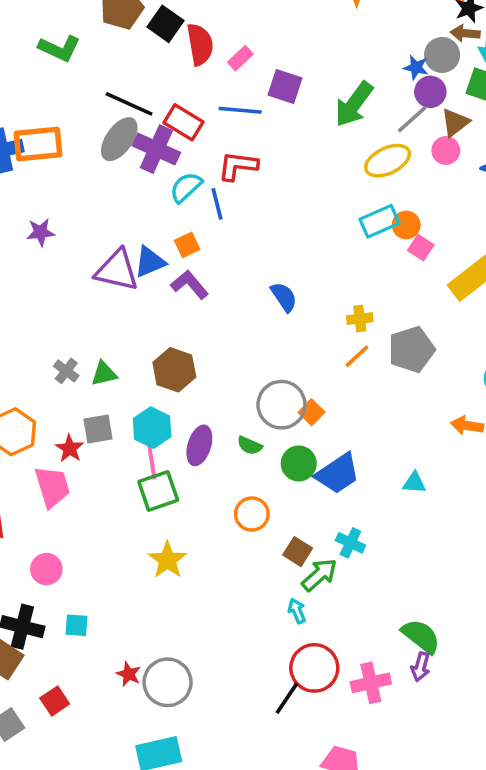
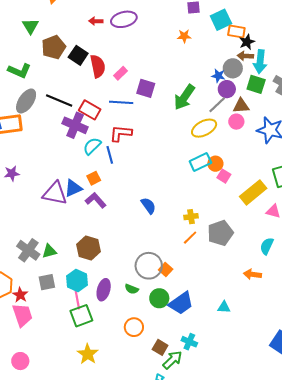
brown triangle: (455, 122) -> (241, 106), turned 36
gray ellipse: (119, 139) -> (26, 101), moved
gray cross: (66, 371) -> (28, 250), size x1.6
red star: (70, 448) -> (20, 295), moved

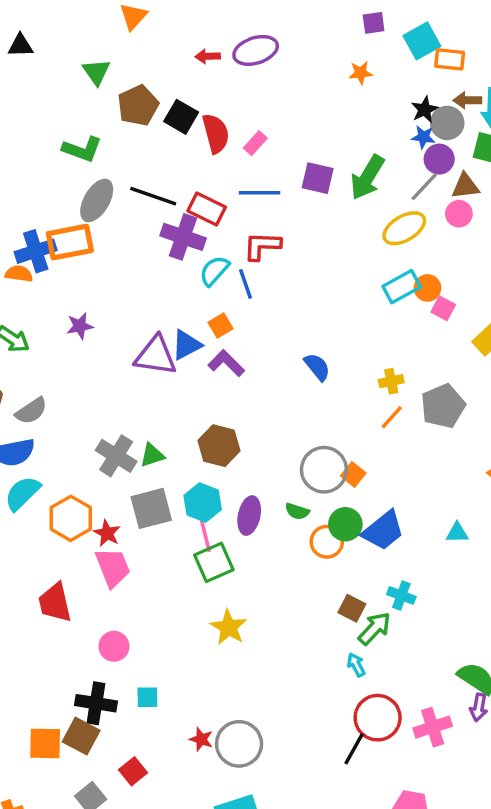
black star: (247, 42) -> (425, 110), moved
purple square: (146, 88) -> (318, 178), moved
gray square: (47, 282) -> (151, 508), size x1.4
orange circle: (134, 327) -> (327, 542), moved

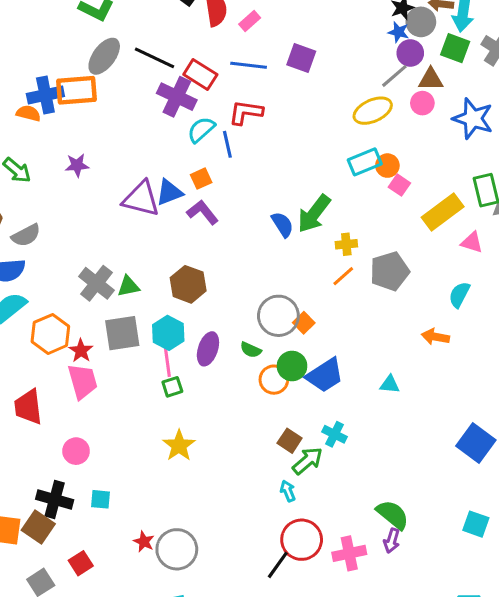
green arrow: (367, 177) -> (314, 214), moved
green square: (214, 562) -> (172, 387), size x0.6

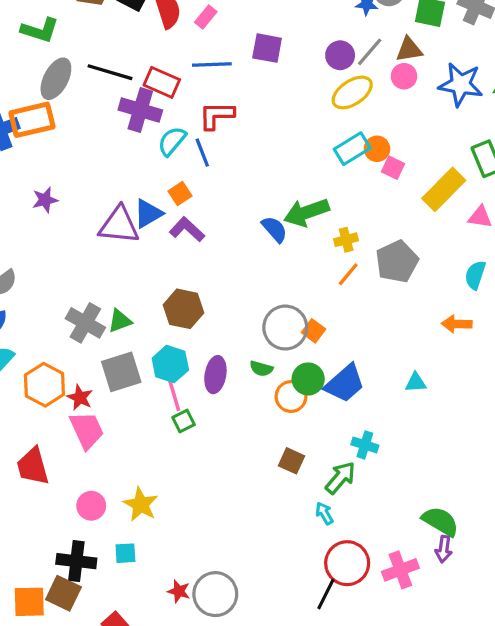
purple circle: (410, 53) -> (340, 55), moved
green arrow: (314, 214) -> (306, 212), turned 42
brown square: (290, 441) -> (292, 461), moved
yellow star: (179, 446) -> (141, 504), moved

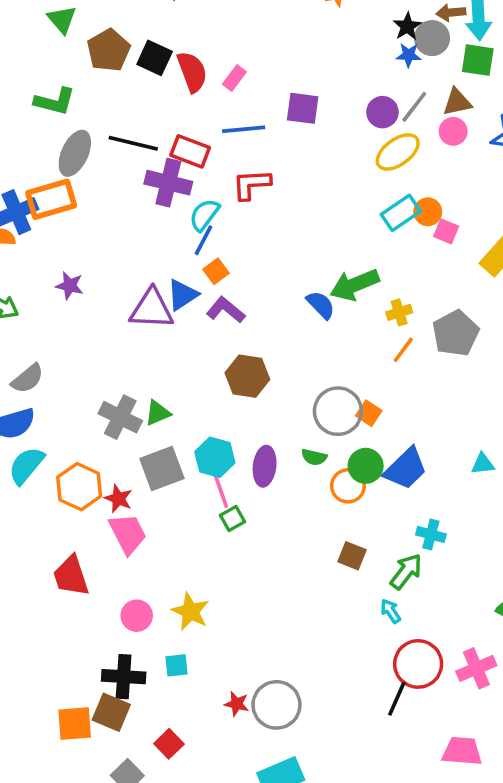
blue line: (202, 153) -> (204, 240), moved, turned 52
purple star: (45, 200) -> (70, 286), turned 30
brown hexagon: (183, 309) -> (247, 376), moved

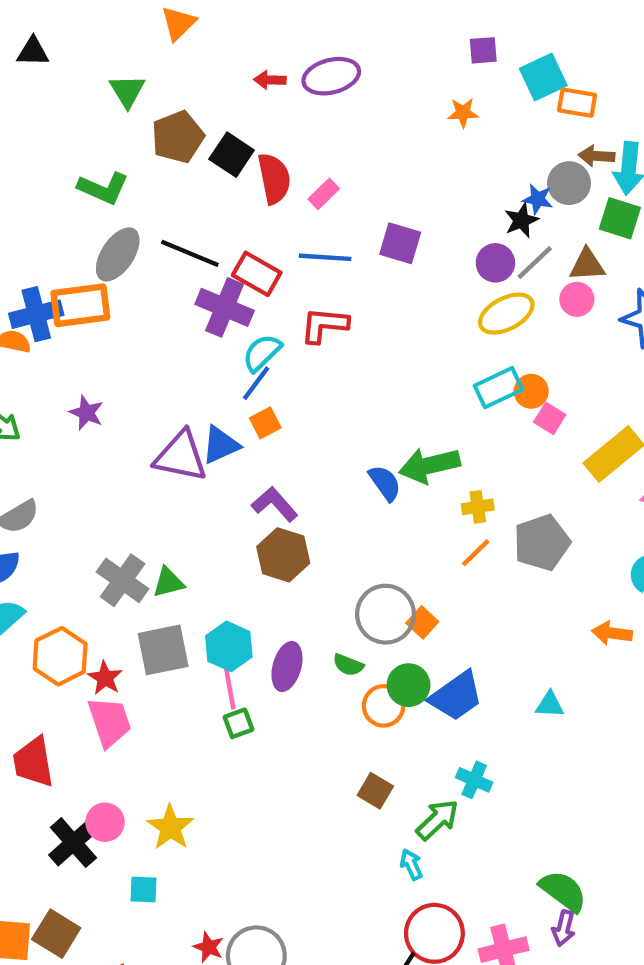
black star: (407, 26) -> (521, 220), moved
purple L-shape: (226, 310) -> (275, 504), moved
black cross: (124, 677) -> (73, 843), moved, turned 36

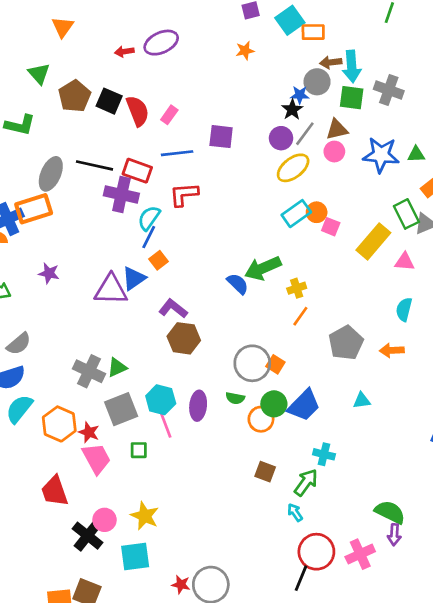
green L-shape: (103, 188) -> (20, 125), moved
gray pentagon: (542, 543) -> (346, 343), moved
green square: (238, 723) -> (139, 450), moved, turned 30
cyan square: (143, 890) -> (135, 557), size x1.6

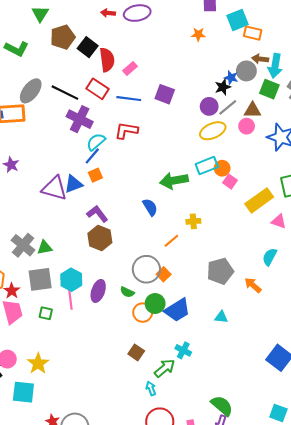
red rectangle: (137, 171) -> (98, 89), moved
green arrow: (263, 268) -> (174, 181), moved
orange line: (300, 316) -> (171, 241), moved
orange arrow: (392, 350) -> (253, 285), turned 30

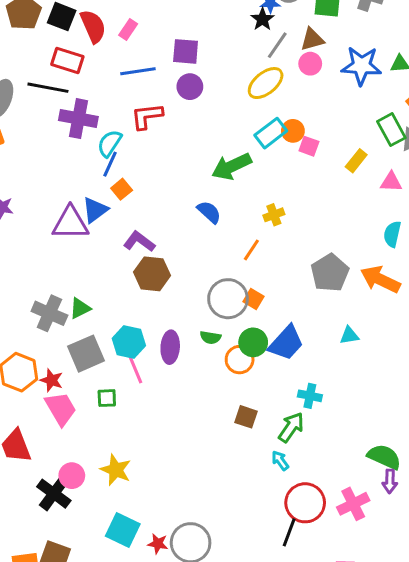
red rectangle: (98, 89) -> (67, 61), moved
purple circle: (209, 106) -> (190, 87), moved
yellow rectangle: (259, 200) -> (356, 161), size x0.6
orange arrow: (253, 285) -> (380, 279), size x1.5
cyan square: (23, 392) -> (123, 530), moved, turned 35

